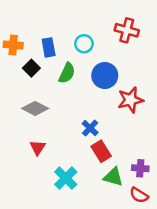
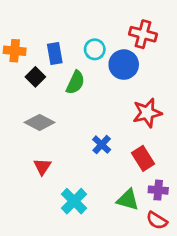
blue circle: (105, 75) -> (124, 65), moved
red rectangle: (101, 151) -> (143, 158), moved

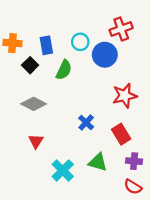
red cross: (143, 34) -> (121, 29), turned -35
green triangle: (128, 200) -> (98, 162), moved

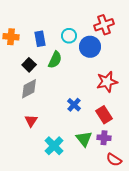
black square: (30, 65) -> (29, 65), moved
gray diamond: (34, 104) -> (29, 89), turned -55
purple cross: (134, 161) -> (104, 138), moved
green triangle: (98, 162) -> (84, 139), turned 36

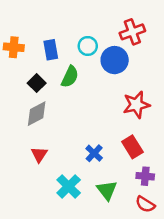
blue cross: (74, 105) -> (94, 153), moved
purple cross: (104, 138) -> (145, 176), moved
green triangle: (84, 139) -> (107, 190), moved

